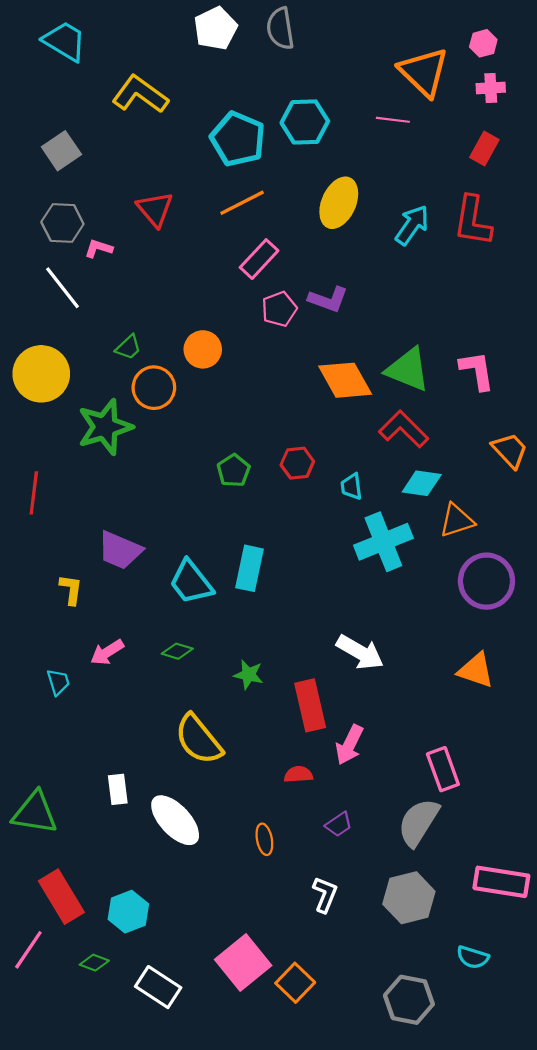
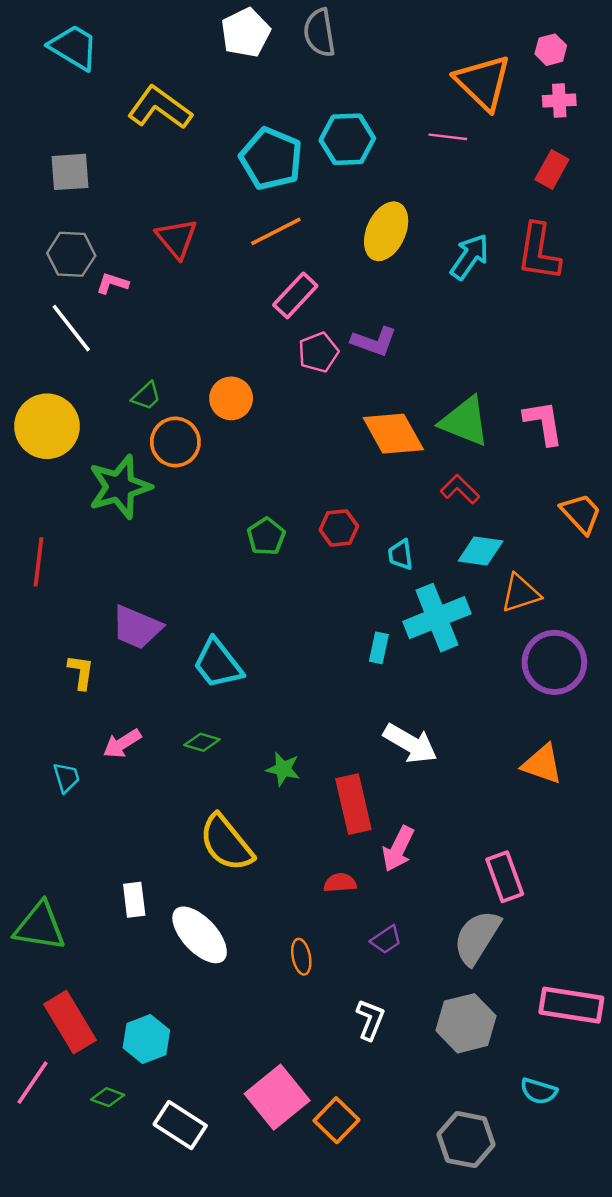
gray square: (61, 151) -> (70, 172), turned 30
red L-shape: (404, 429) -> (460, 489), size x0.7
cyan rectangle: (250, 568) -> (379, 648), moved, size x0.6

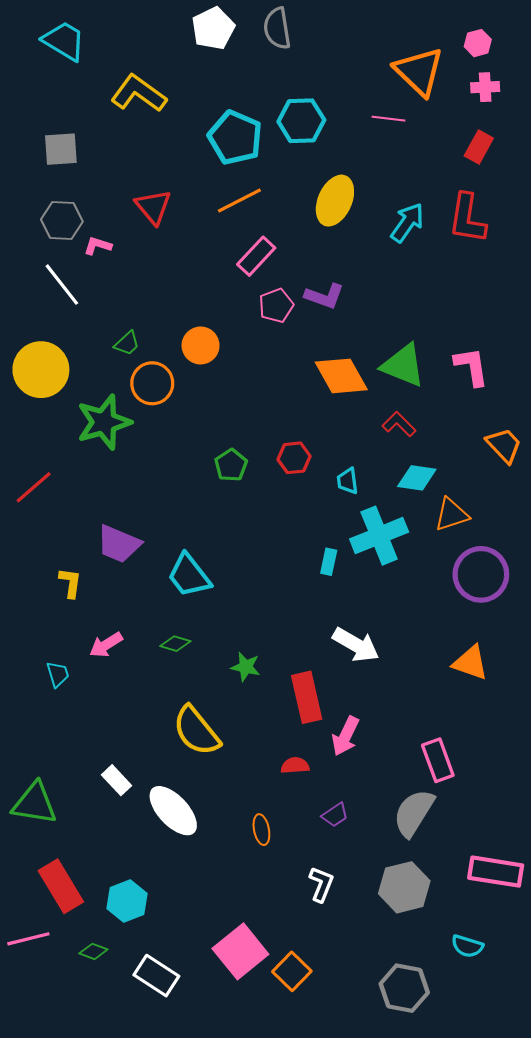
red line: (39, 562) -> (34, 487), turned 42
white rectangle: (134, 900) -> (117, 780), turned -36
pink line: (32, 1083) -> (28, 939), turned 42

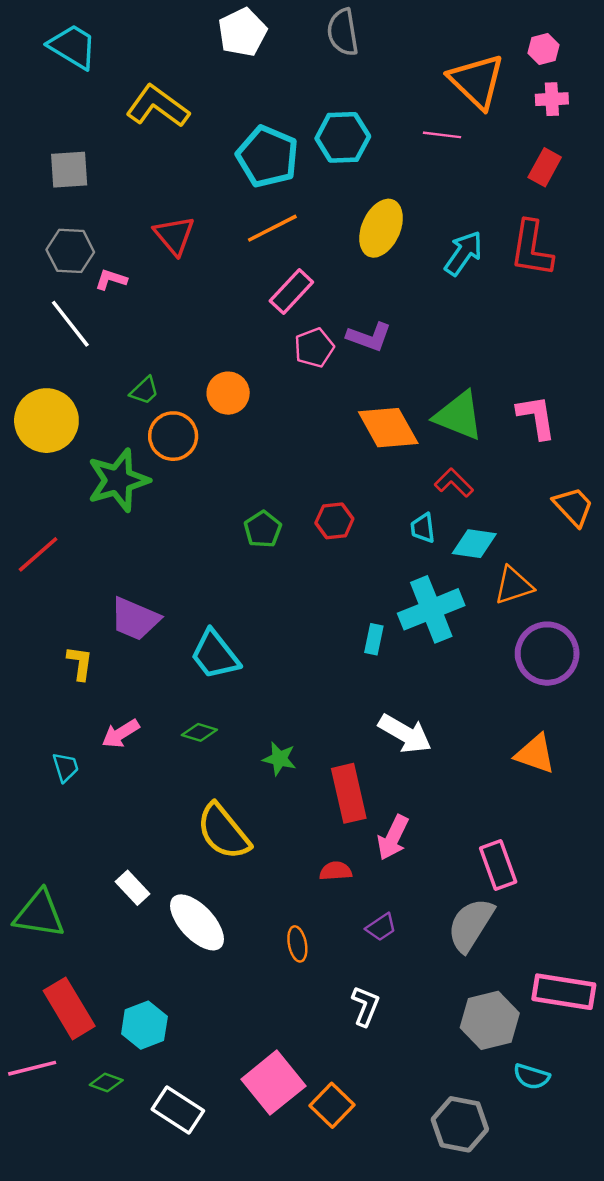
gray semicircle: (277, 28) -> (343, 32), moved
cyan trapezoid: (348, 481) -> (423, 528), moved
gray hexagon: (404, 887) -> (490, 1020), moved

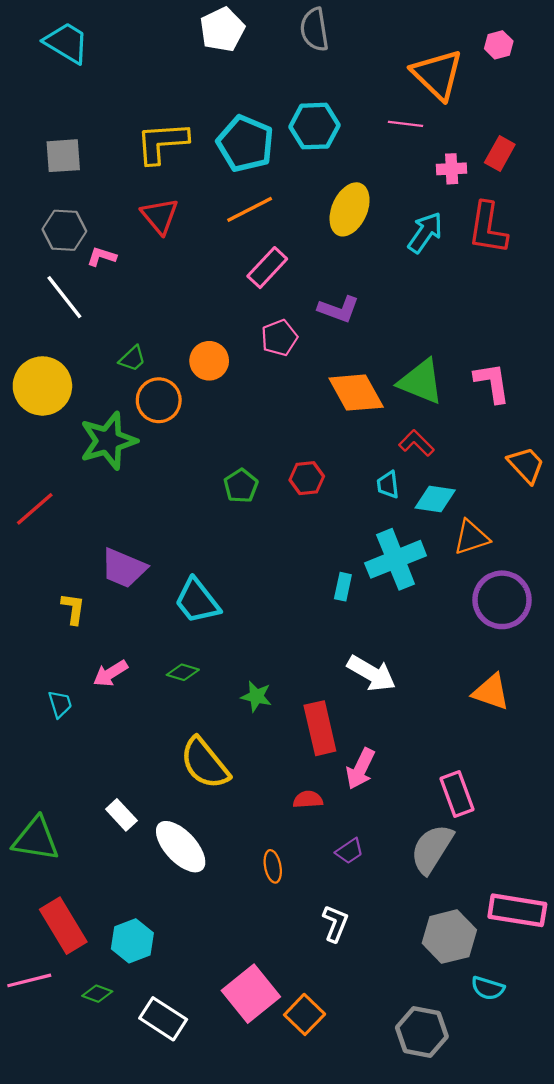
pink cross: (552, 99) -> (452, 169), moved
yellow L-shape: (158, 106) -> (162, 143), moved, turned -40
pink pentagon: (314, 348) -> (279, 338), moved

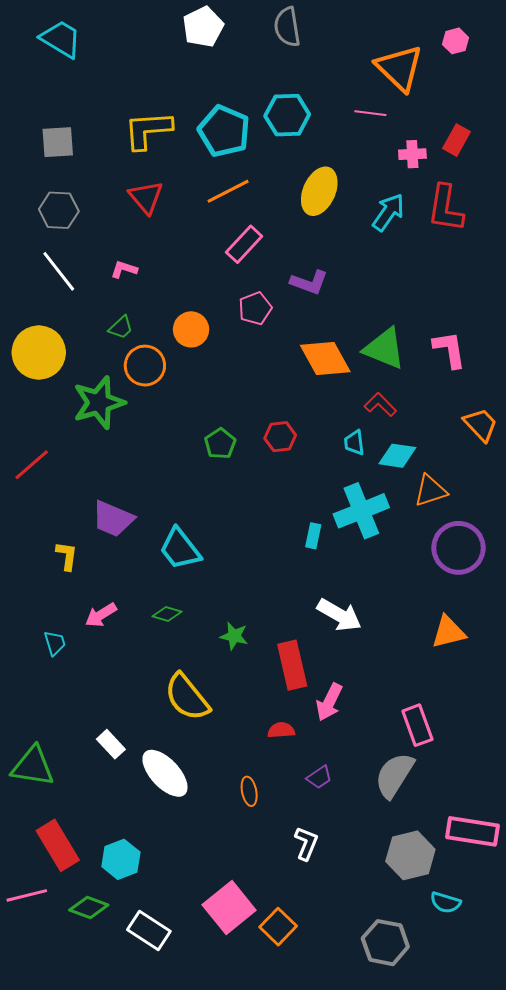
pink L-shape: (102, 257) -> (124, 269), moved
orange triangle: (491, 692) -> (448, 632), turned -33
green diamond: (97, 994) -> (89, 908), size x1.4

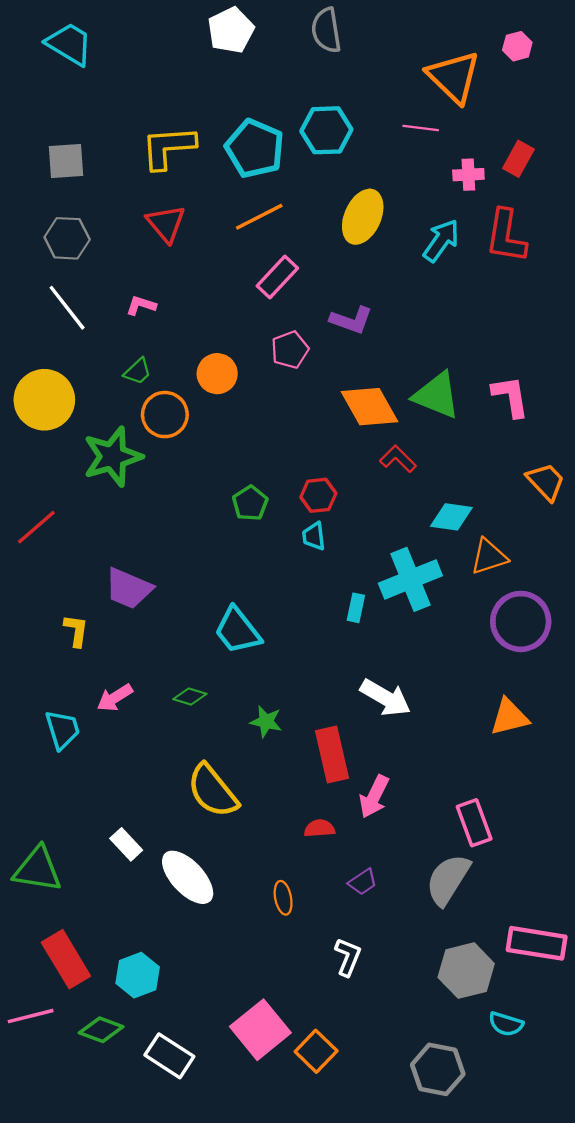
red L-shape: (380, 405) -> (398, 459), moved
cyan trapezoid: (354, 443) -> (314, 536), moved
cyan trapezoid: (180, 549) -> (238, 631), moved
cyan trapezoid: (55, 643) -> (63, 730), size x1.4

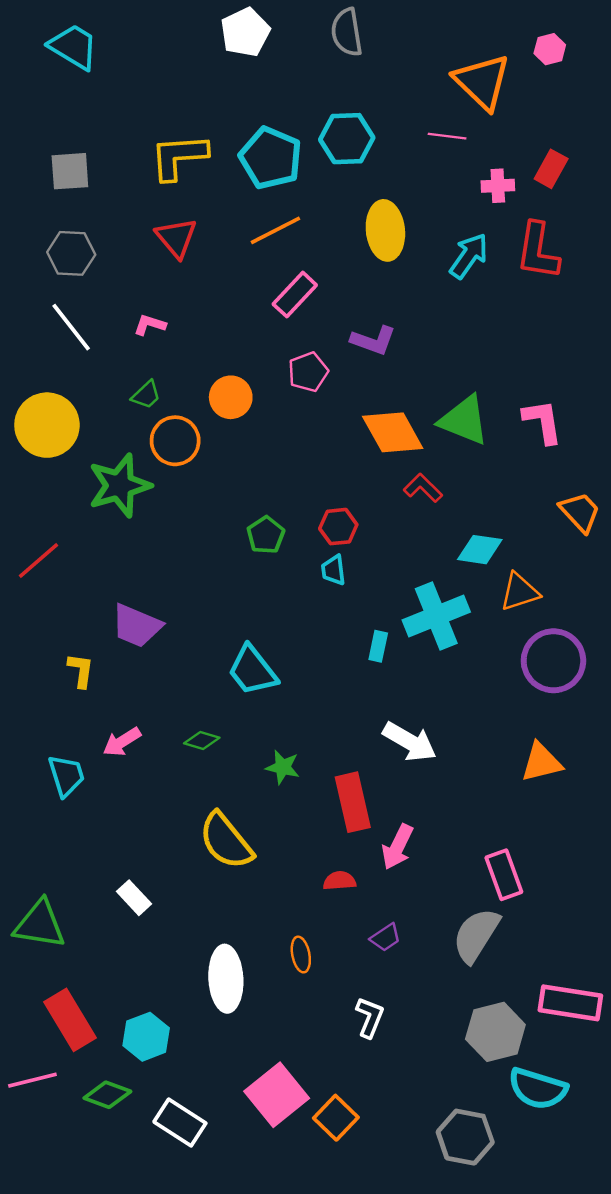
yellow ellipse: (363, 217) -> (385, 230), turned -30
white ellipse: (188, 877) -> (226, 979), moved, turned 40
cyan semicircle: (506, 1024) -> (538, 1089), size x1.6

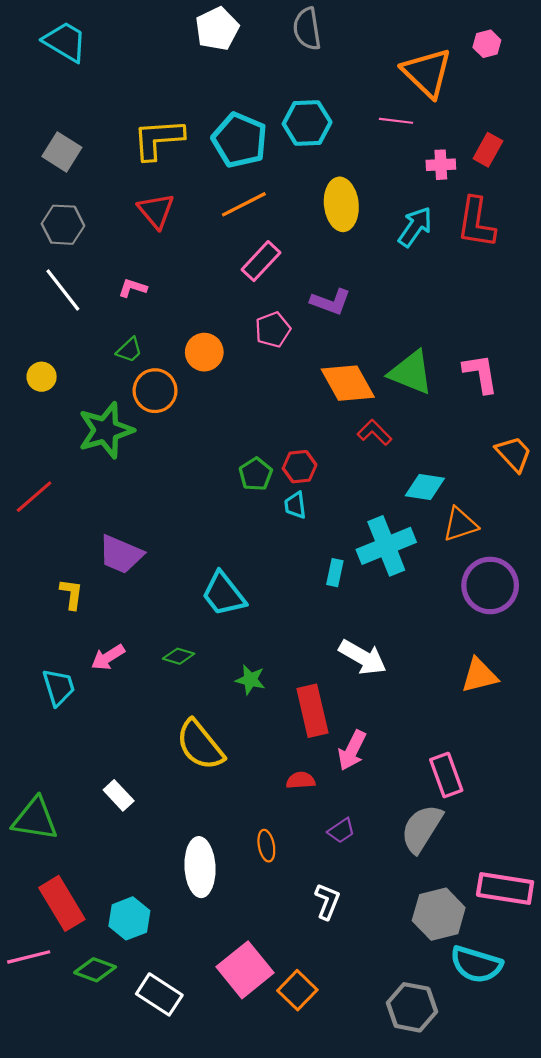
gray square: (70, 171) -> (62, 152), turned 36
yellow circle: (47, 425) -> (42, 377), size x0.5
green pentagon: (266, 535) -> (256, 474), moved

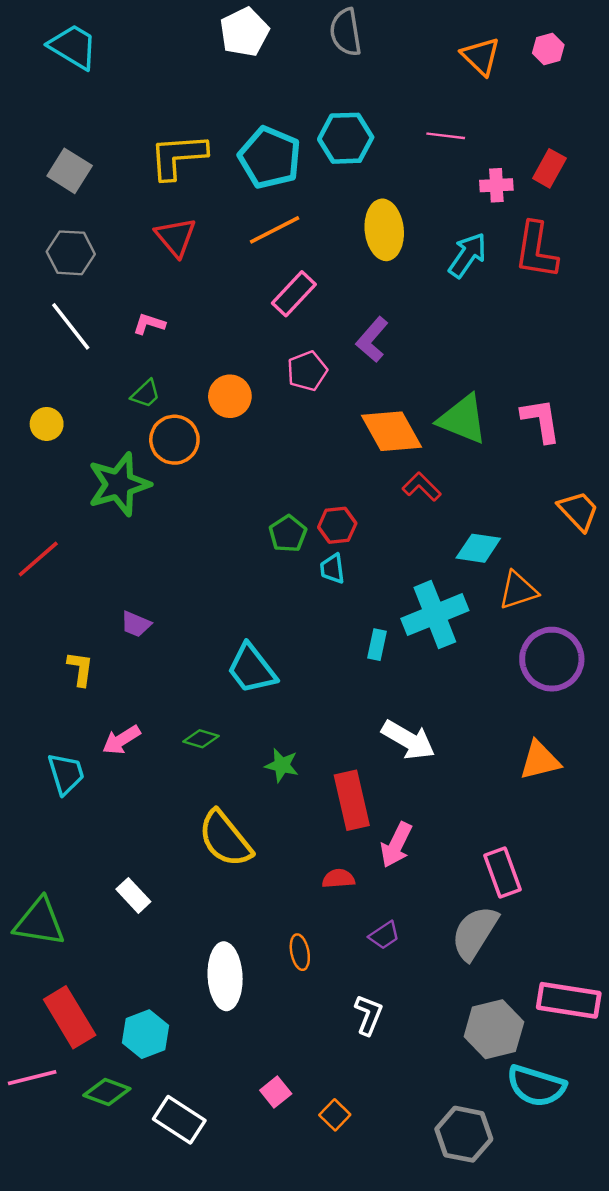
orange triangle: (427, 73) -> (481, 56), moved, size x0.7
purple L-shape: (331, 302) -> (372, 340), turned 111
purple trapezoid: (121, 554) -> (136, 624), size x0.6
pink square: (245, 970) -> (276, 1092), size x0.5
orange square: (297, 990) -> (335, 1115), size x0.7

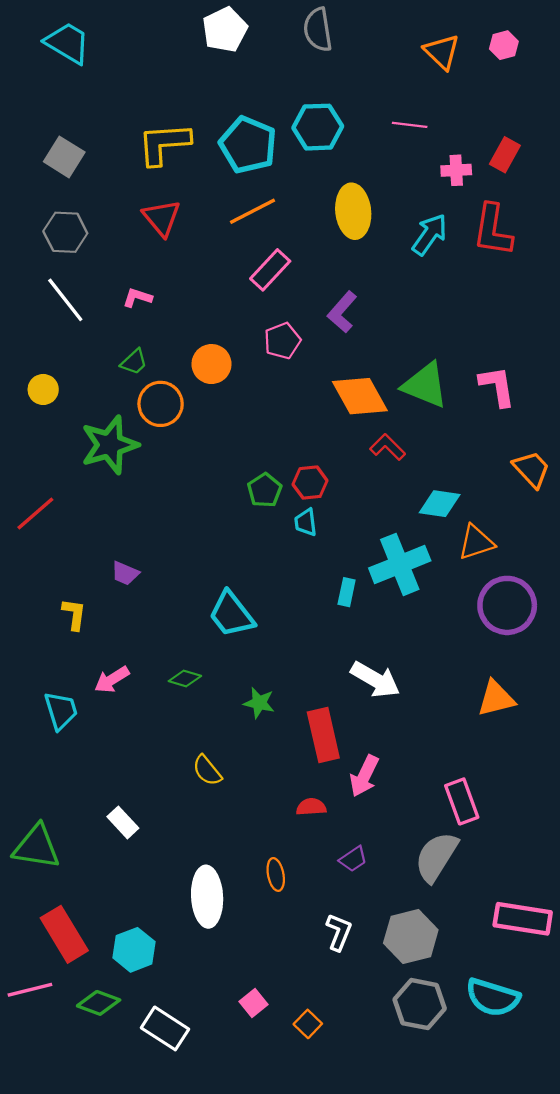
yellow semicircle: (225, 839) -> (207, 770), size x0.6
gray hexagon: (494, 1029) -> (411, 937), moved
gray hexagon: (464, 1134) -> (420, 1004), moved

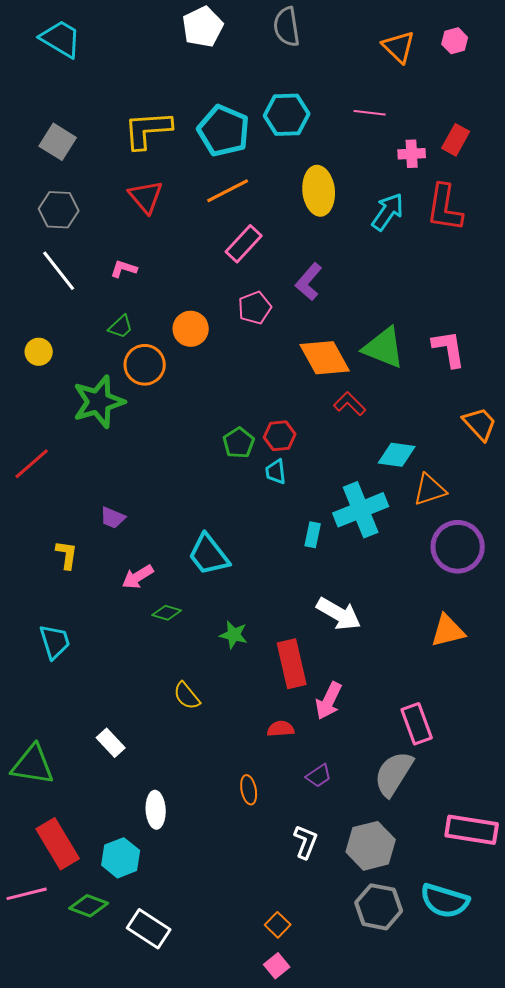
pink arrow: (112, 680) -> (138, 577), moved
white ellipse: (207, 897) -> (156, 810), moved, size x0.7
pink square: (254, 1003) -> (277, 966), moved

